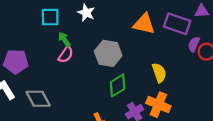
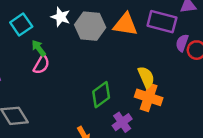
cyan square: (50, 17) -> (21, 25), turned -30
gray hexagon: (108, 53) -> (90, 26), moved
orange cross: (158, 105) -> (149, 97), moved

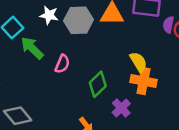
green arrow: (39, 48) -> (32, 48), size x1.5
pink semicircle: (41, 65) -> (62, 64), moved

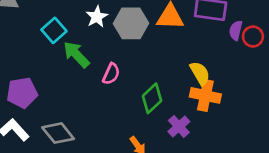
white star: (49, 15) -> (97, 17), turned 30

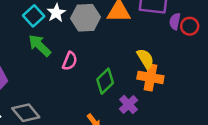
cyan square: (54, 30) -> (34, 16), moved

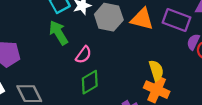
green diamond: (105, 81) -> (90, 82), moved

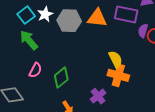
pink semicircle: (84, 55) -> (35, 70), moved

